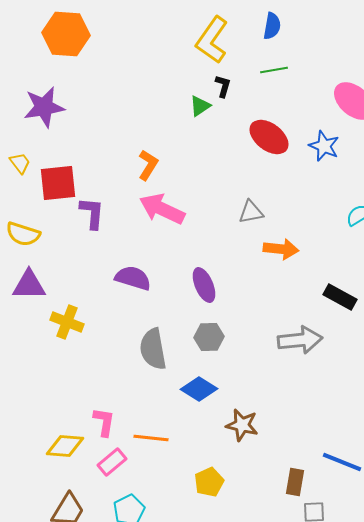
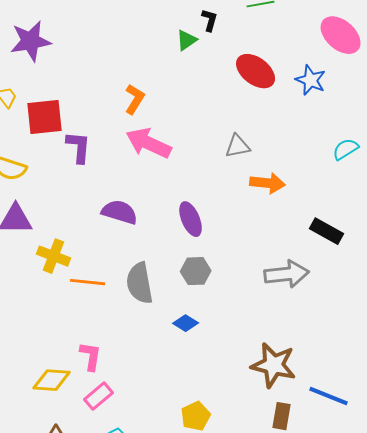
blue diamond: (199, 389) -> (186, 323), size x0.7
brown star: (242, 425) -> (274, 365), moved, size x1.4
orange line: (151, 438) -> (88, 282), moved

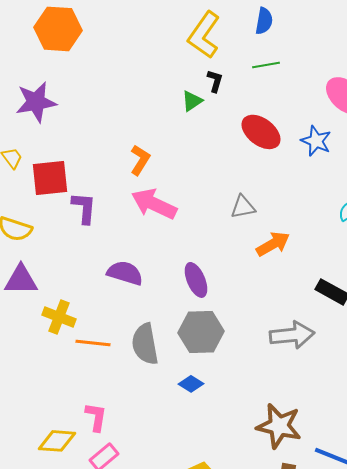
orange arrow: (268, 183) -> (273, 244), turned -36
gray hexagon: (196, 271) -> (201, 332), size x1.5

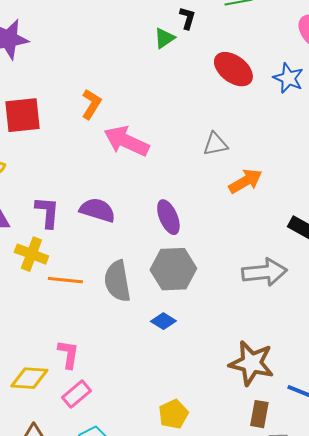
orange L-shape: (140, 160) -> (91, 104), moved
purple L-shape: (84, 208) -> (47, 212), moved

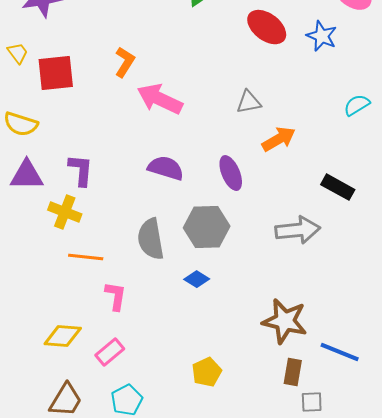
purple semicircle: (97, 210) -> (166, 168), moved
purple ellipse: (168, 217) -> (231, 173), moved
orange line: (65, 280) -> (86, 257), moved
pink L-shape: (68, 354) -> (116, 296), moved

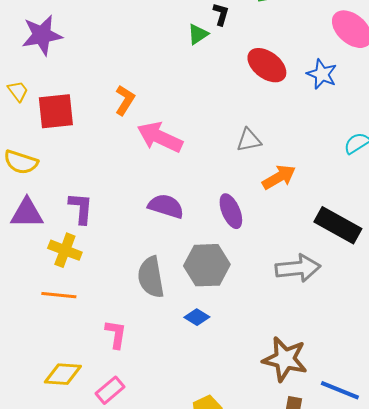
black rectangle: (338, 187) -> (338, 225), size x1.4
orange line: (86, 257) -> (59, 295), moved

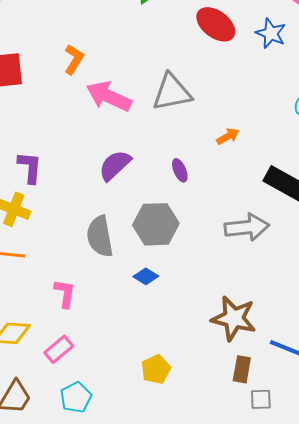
gray triangle: (249, 140) -> (172, 92), moved, size x1.6
orange arrow: (279, 177) -> (228, 136), size x0.7
purple semicircle: (166, 206) -> (115, 165), turned -60
purple ellipse: (231, 211) -> (180, 170), size x0.7

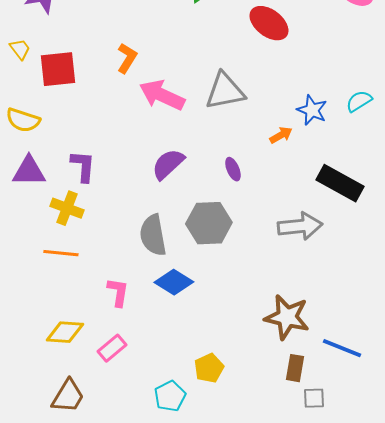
blue star: (271, 33) -> (312, 110), moved
blue diamond: (146, 276) -> (174, 282), moved, size x1.5
cyan pentagon: (76, 397) -> (170, 396), moved

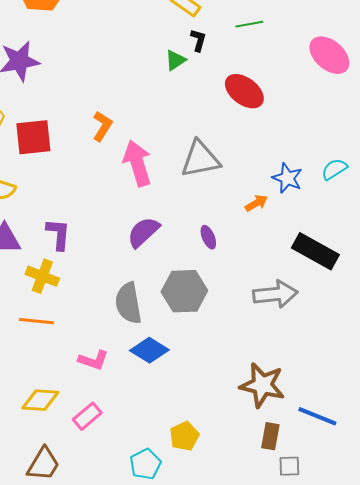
pink arrow: (162, 95) -> (137, 163), turned 48
pink L-shape: (118, 292) -> (93, 360), turned 100

